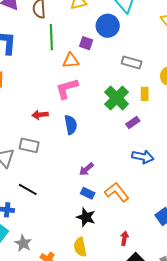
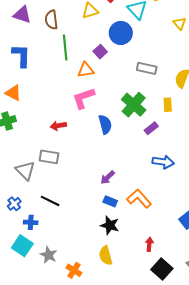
purple square: (86, 43) -> (100, 52), turned 32
yellow rectangle: (145, 94) -> (168, 105), moved
blue semicircle: (71, 125) -> (105, 124), moved

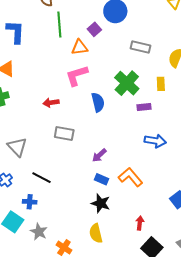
purple rectangle: (151, 128) -> (144, 107), turned 32
gray rectangle: (49, 157) -> (64, 134), moved
blue cross: (31, 222) -> (30, 202), moved

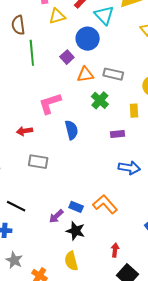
orange triangle: (80, 47) -> (85, 75), moved
green cross: (127, 83) -> (100, 100), moved, size x0.7
purple arrow: (99, 155) -> (56, 216), moved

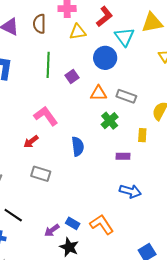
brown semicircle: (18, 25) -> (39, 24), moved
purple square: (67, 57) -> (72, 76), moved
pink L-shape: (50, 103) -> (46, 116), moved, turned 65
red arrow: (24, 131) -> (31, 142), turned -35

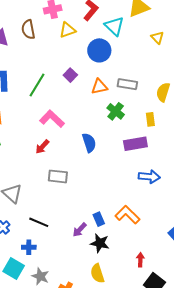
green line: (48, 65) -> (37, 85), moved, turned 40
purple rectangle: (123, 156) -> (135, 144), size x1.6
blue rectangle: (73, 223) -> (99, 219), turned 48

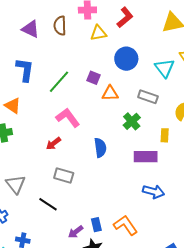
cyan triangle: (114, 26) -> (165, 68), moved
purple square: (70, 75) -> (93, 78), turned -32
orange triangle: (99, 87) -> (110, 93), moved
black line: (39, 222) -> (48, 204), moved

